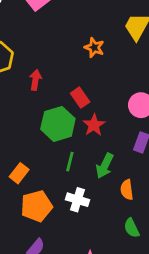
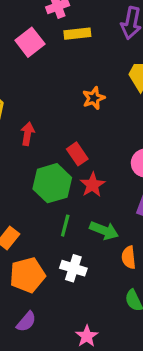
orange star: (94, 48) -> (94, 98), turned 30
green arrow: (105, 166) -> (104, 230), turned -95

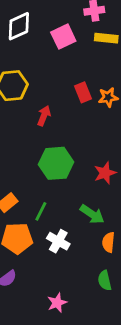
red rectangle: (77, 154) -> (83, 92), moved
red star: (92, 185) -> (105, 173), moved
green line: (65, 226) -> (41, 211), moved

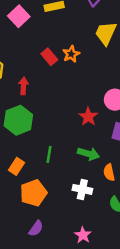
green hexagon: (56, 163) -> (18, 120), moved
green line: (41, 211) -> (49, 154), moved
white cross: (58, 241) -> (82, 189), moved

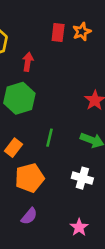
red rectangle: (49, 57) -> (58, 33), turned 42

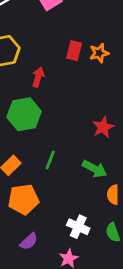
white cross: (82, 178) -> (78, 227), moved
purple semicircle: (29, 216) -> (29, 241), moved

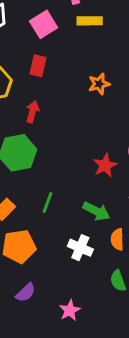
red rectangle: (74, 51) -> (38, 66), moved
white cross: (78, 227) -> (80, 248), moved

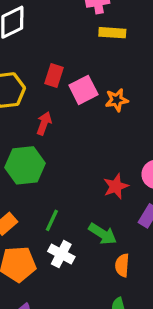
pink square: (44, 24) -> (83, 90), moved
white cross: (80, 248) -> (61, 254), moved

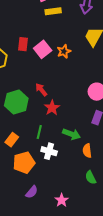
red arrow: (44, 123) -> (41, 90), moved, turned -48
red star: (116, 186) -> (52, 108), moved

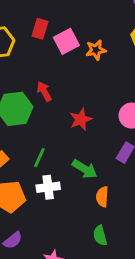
red arrow: (41, 90) -> (44, 91), moved
red star: (52, 108) -> (81, 119), moved
white cross: (49, 151) -> (48, 187), turned -35

